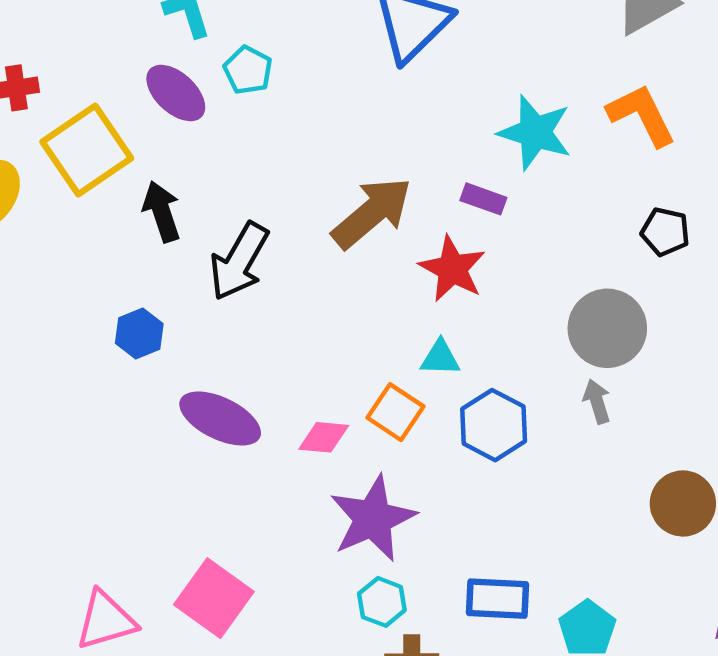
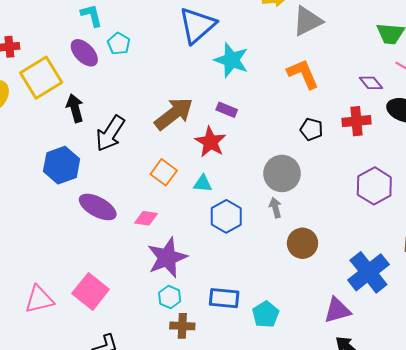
cyan star: (535, 132) -> (231, 60), moved
blue hexagon: (139, 333) -> (62, 165), size x1.6
orange square: (396, 412) -> (164, 172), moved
brown circle: (683, 503) -> (302, 243), moved

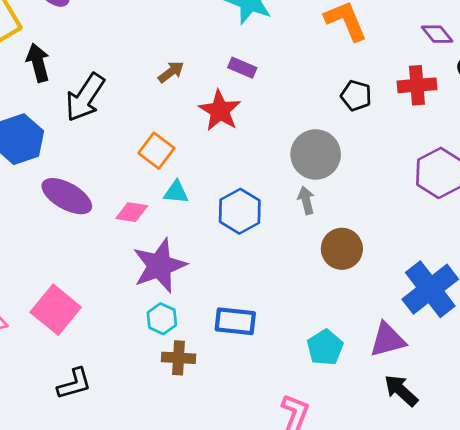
brown arrow: (174, 114) -> (171, 72), size x0.5
cyan triangle: (203, 184) -> (176, 192), moved
cyan pentagon: (266, 314) -> (325, 347), moved

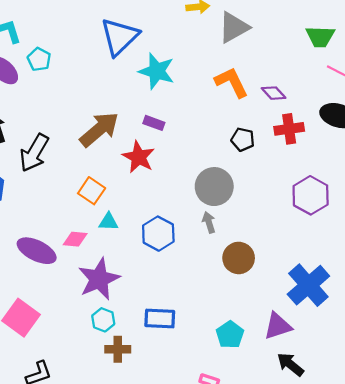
purple diamond: (437, 34) -> (274, 93), moved
brown arrow: (171, 72) -> (99, 129), size x2.0
purple ellipse: (67, 196) -> (37, 251), moved

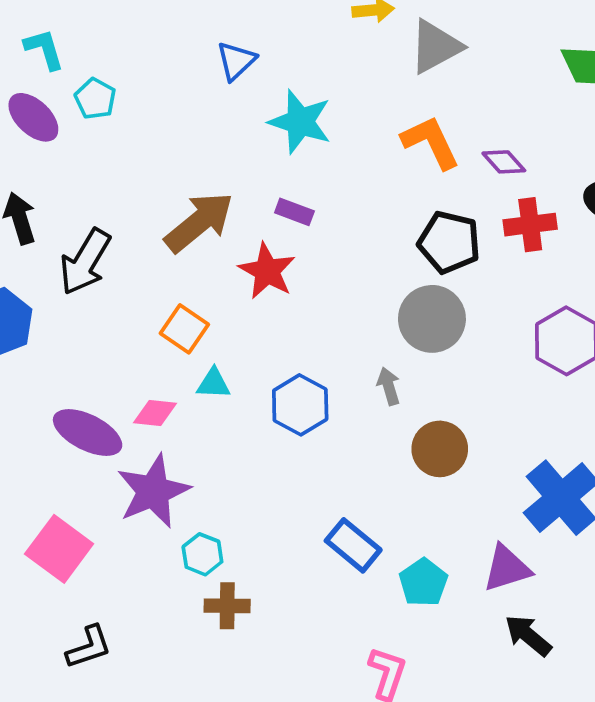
blue triangle: (120, 37) -> (236, 61), size x0.6
black pentagon: (243, 139) -> (449, 242), size x1.5
gray circle: (214, 187) -> (432, 319), moved
purple star: (99, 279) -> (153, 491), moved
blue rectangle: (160, 318) -> (353, 545), moved, turned 36

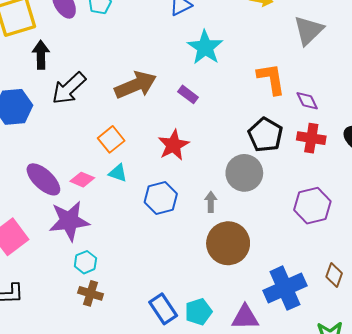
gray triangle: (435, 47) -> (309, 30), moved, turned -32
red star: (267, 271) -> (173, 145), moved
brown circle: (440, 449) -> (228, 243), size x1.4
blue rectangle: (353, 545) -> (163, 309), moved

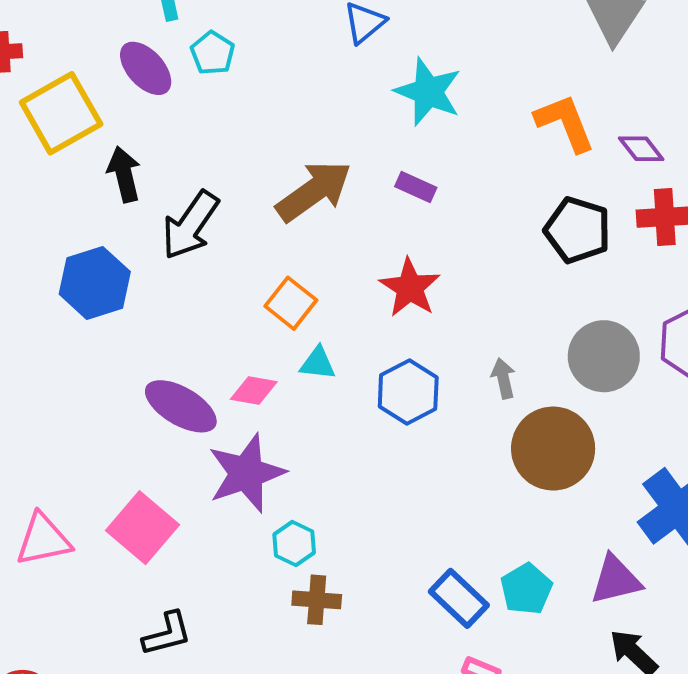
gray circle: (244, 173) -> (604, 356), moved

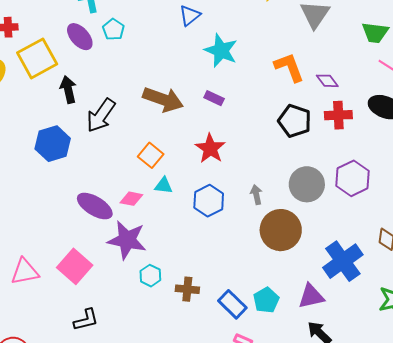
brown arrow: (314, 191) -> (163, 99), turned 54
purple star: (246, 473) -> (127, 240), turned 30
brown cross: (317, 600) -> (187, 289), moved

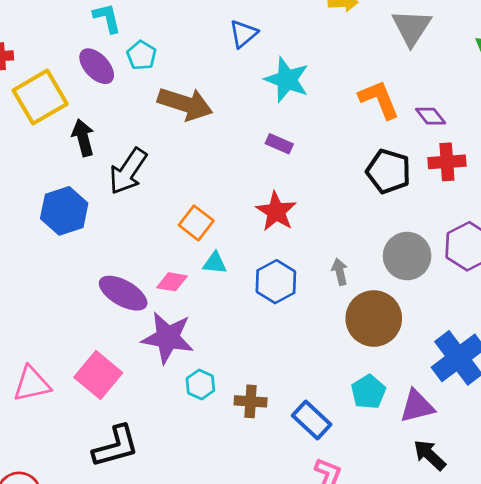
brown arrow: (163, 99) -> (185, 104), moved
cyan pentagon: (266, 300) -> (368, 392), moved
black L-shape: (86, 320) -> (116, 446), size x1.4

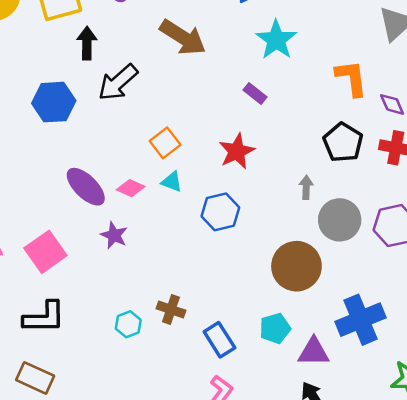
gray arrow: (340, 272) -> (306, 187), moved
purple star: (168, 338) -> (114, 235), size x0.6
cyan hexagon: (200, 384) -> (128, 324), moved

